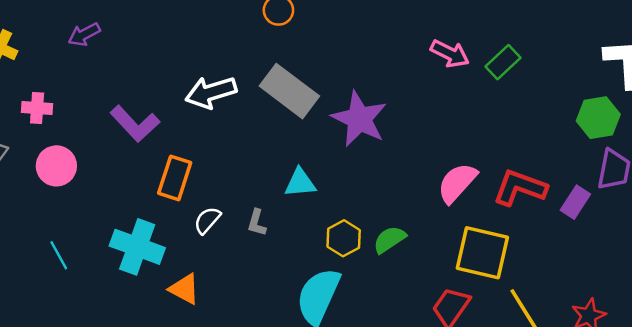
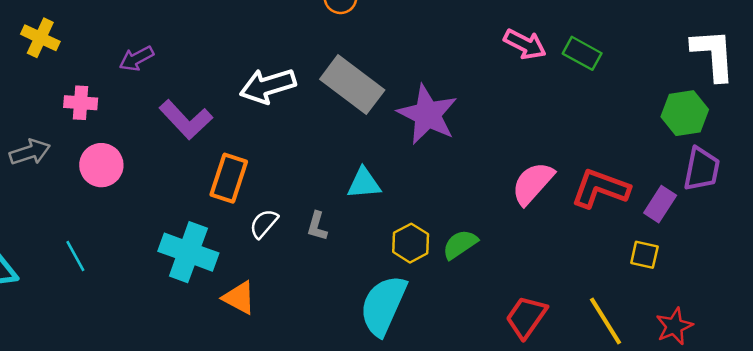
purple arrow: (84, 34) -> (136, 59), moved
green rectangle: (503, 62) -> (582, 53), turned 72
yellow square: (482, 253) -> (644, 255), moved, size x0.5
cyan line: (59, 255) -> (75, 256), moved

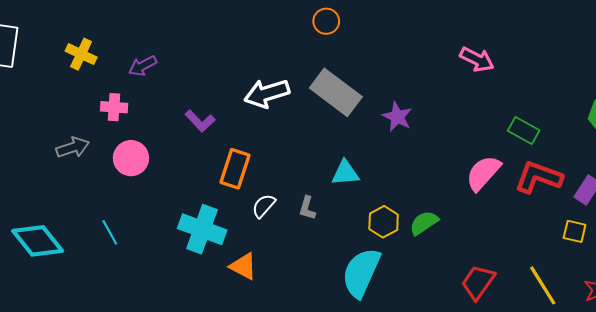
green rectangle: (582, 53) -> (524, 131), moved
purple arrow: (136, 59) -> (143, 66), moved
purple star: (427, 114) -> (397, 117), size x0.6
purple L-shape: (186, 120) -> (200, 121), size x0.7

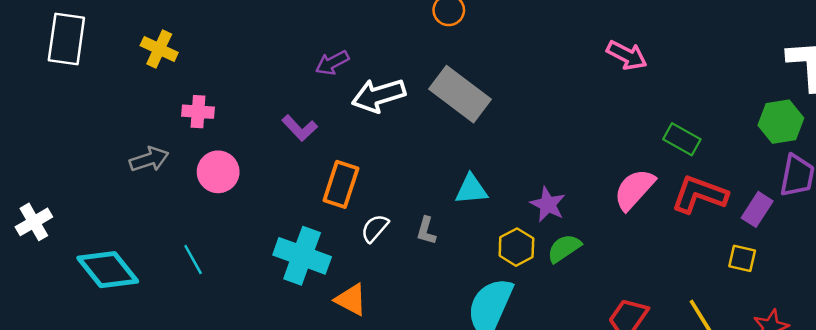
purple arrow: (143, 66) -> (332, 63), moved
purple star: (397, 117) -> (548, 204), moved

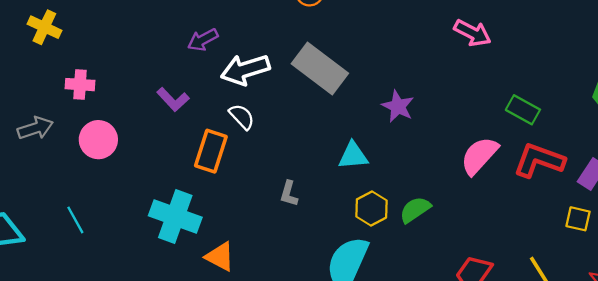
cyan triangle: (471, 189) -> (353, 156), moved
purple star: (548, 204) -> (398, 106), moved
white semicircle: (375, 228) -> (242, 117), moved, turned 96

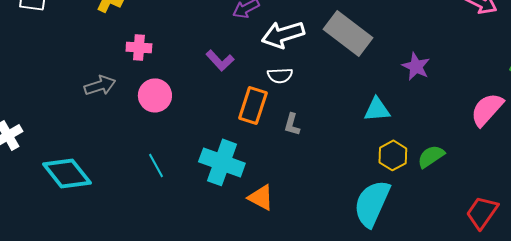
white semicircle: (242, 117) -> (280, 75), turned 130
gray L-shape: (289, 194) -> (292, 124), moved
cyan line: (75, 220) -> (156, 165), moved

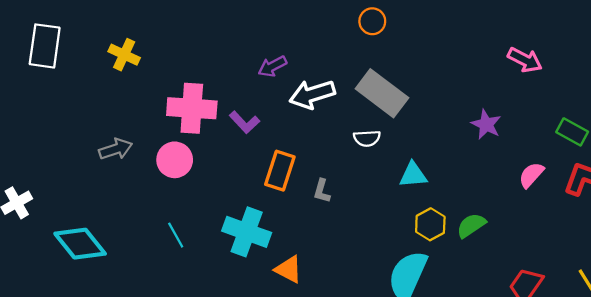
pink cross: (139, 47) -> (192, 108), moved, size x1.8
purple star: (416, 66) -> (486, 124), moved
white semicircle: (280, 75) -> (367, 138), moved
pink semicircle: (487, 109) -> (531, 175), size x0.7

